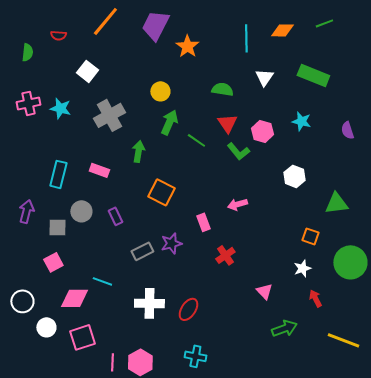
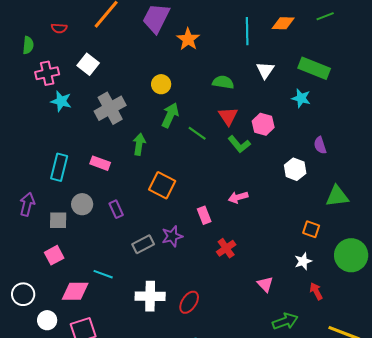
pink cross: (28, 103) -> (47, 73), moved
cyan star: (301, 121) -> (301, 98), moved
purple semicircle: (347, 130) -> (320, 145), moved

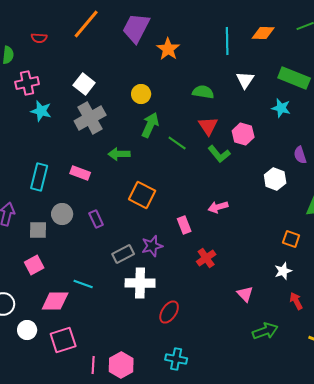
white square: (88, 64) -> (84, 84), moved
green arrow: (139, 144) -> (119, 154), turned -100
white cross: (150, 296) -> (140, 283), moved

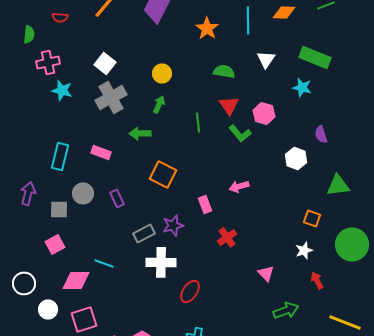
orange star: (168, 49) -> (207, 28), moved
green arrow: (150, 125) -> (159, 104), moved, size x0.7
green line: (177, 143) -> (198, 122), turned 48

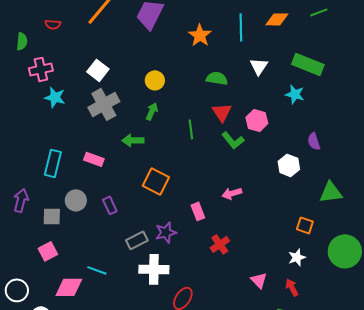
red arrow: (317, 280) -> (292, 287), moved

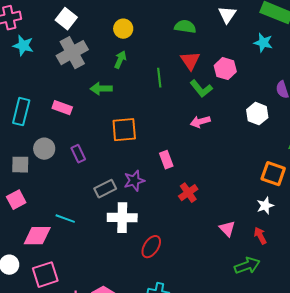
orange square: (156, 181) -> (124, 130), turned -32
pink arrow: (232, 193) -> (200, 122), moved
orange square: (305, 225) -> (273, 174), size x1.4

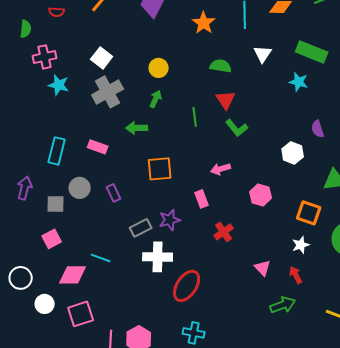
pink hexagon: (225, 69) -> (261, 195), moved
pink arrow: (200, 122) -> (221, 169), moved
red ellipse: (151, 247) -> (187, 286), size x1.4

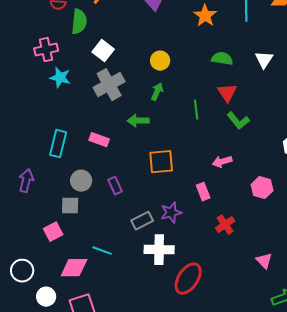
green semicircle: (26, 29) -> (79, 22), moved, size x1.4
white triangle: (263, 54) -> (264, 60), moved
gray square: (56, 204) -> (70, 206), moved

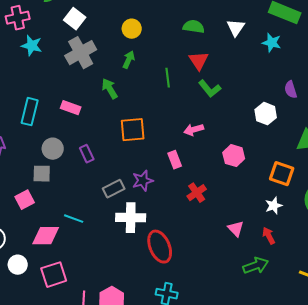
green arrow: (138, 121) -> (110, 89), turned 60
red ellipse: (188, 279) -> (160, 247), turned -56

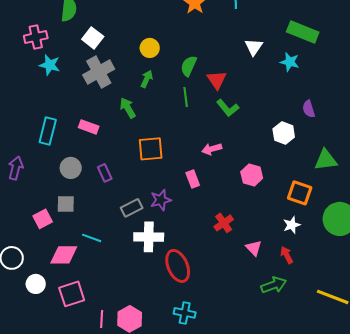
green semicircle: (194, 27) -> (189, 66), moved, turned -75
gray square: (42, 174) -> (66, 204), moved
red cross: (197, 193) -> (224, 223), moved

